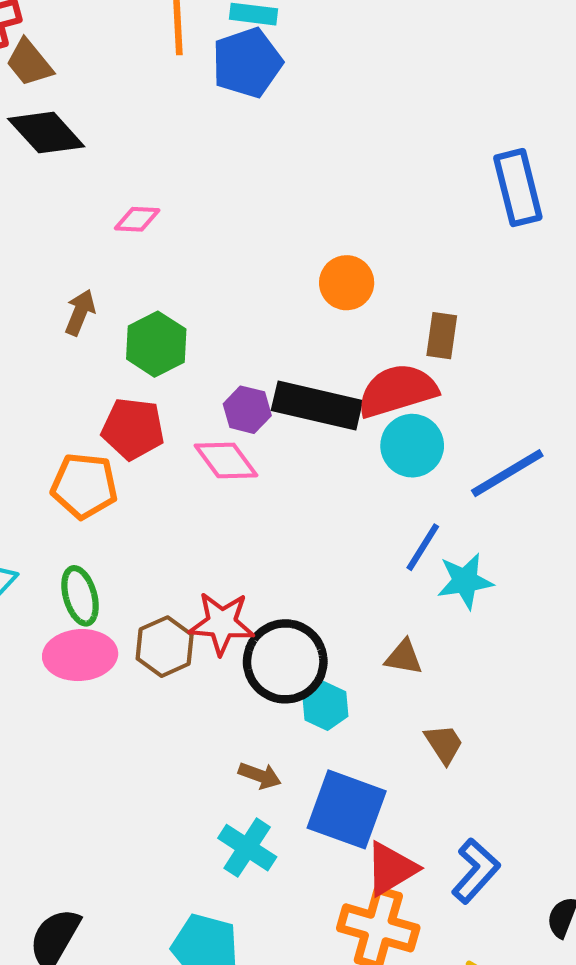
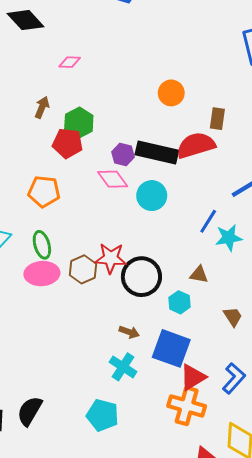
red pentagon: (133, 429) -> (68, 143), moved
cyan circle: (412, 446) -> (152, 196), moved
cyan hexagon: (325, 706) -> (179, 302), moved
brown trapezoid: (444, 744) -> (233, 317), moved

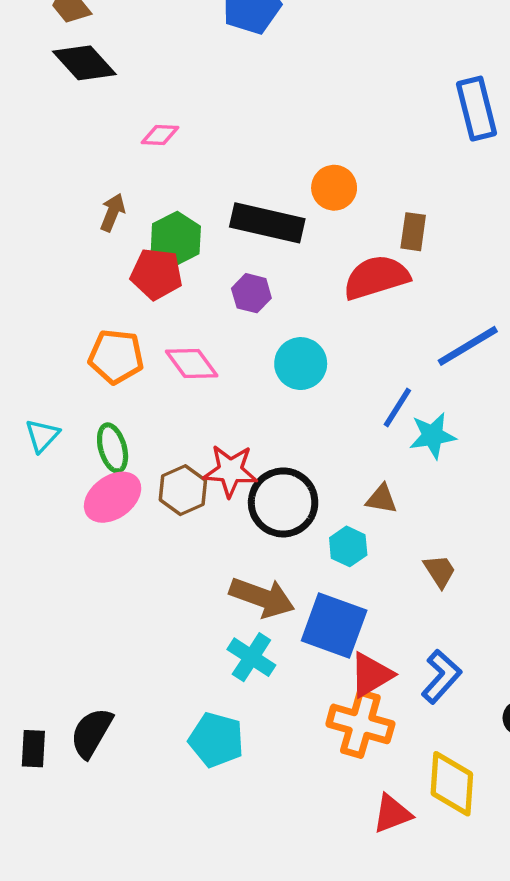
black rectangle: (157, 152) -> (267, 223), moved
pink diamond: (113, 179) -> (192, 364), moved
pink ellipse: (42, 274) -> (113, 497), turned -32
brown arrow: (129, 332) -> (262, 597), size x1.8

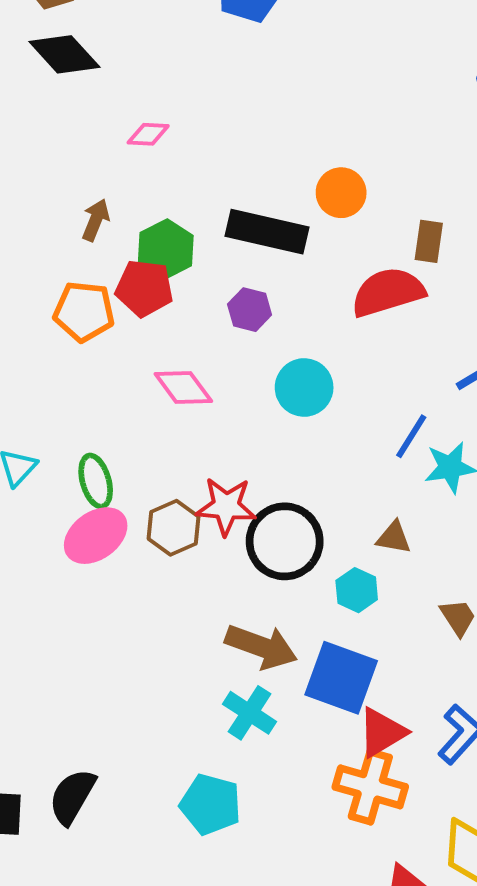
orange pentagon: (116, 357) -> (84, 312), moved

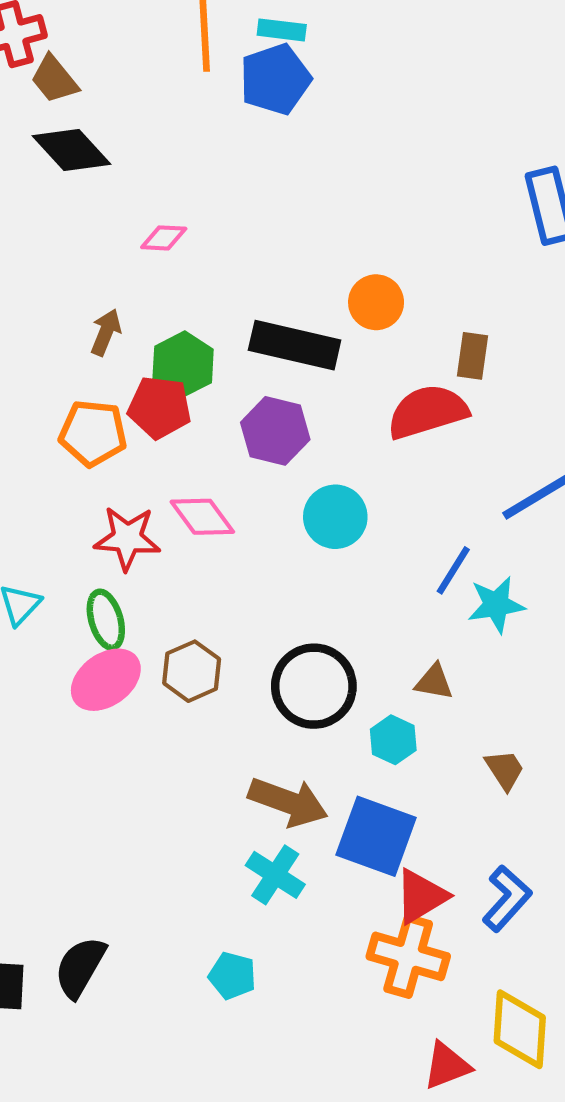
purple hexagon: (250, 310) -> (275, 431), size x1.4
red star: (226, 506) -> (127, 538), moved
cyan pentagon: (211, 804) -> (232, 976), size x0.7

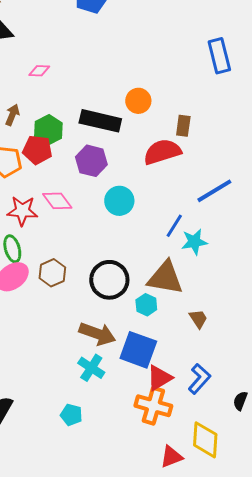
brown triangle: (434, 682) -> (165, 278), size x2.0

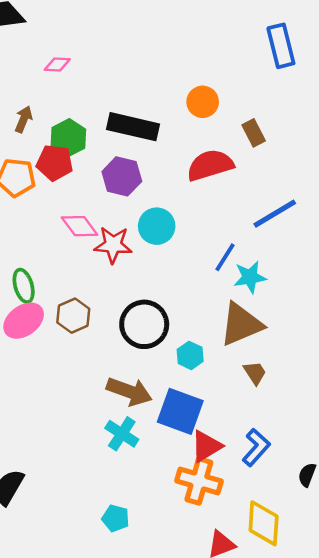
orange circle: (138, 101) -> (203, 102), moved
brown rectangle: (183, 126) -> (254, 133), moved, turned -35
red star: (22, 211) -> (113, 245), moved
brown triangle: (165, 278) -> (241, 324), moved, turned -33
cyan pentagon: (71, 415) -> (116, 518), moved

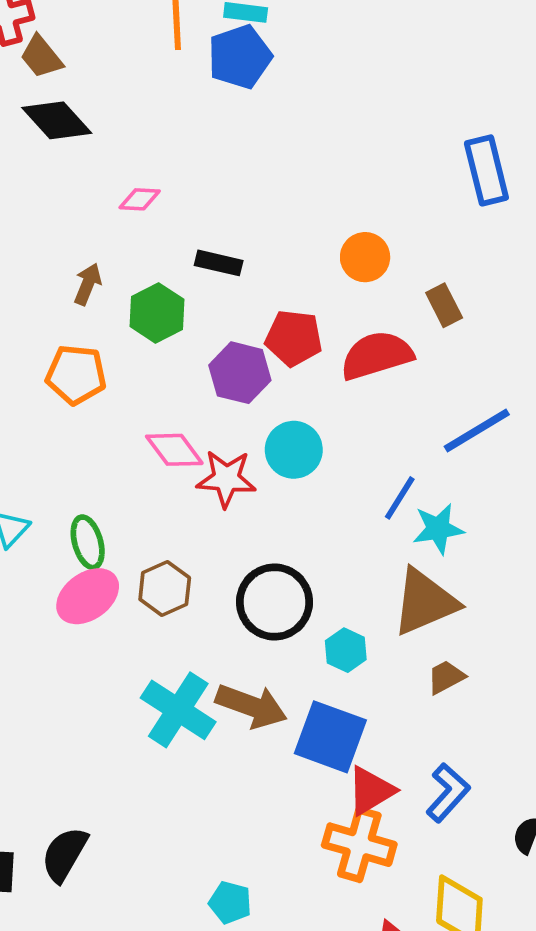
black rectangle: (133, 127) -> (219, 263), moved, size x0.6
red pentagon: (55, 163) -> (294, 338), moved
brown trapezoid: (255, 373) -> (446, 677), turned -85
cyan cross: (122, 434) -> (178, 710), moved, size x1.4

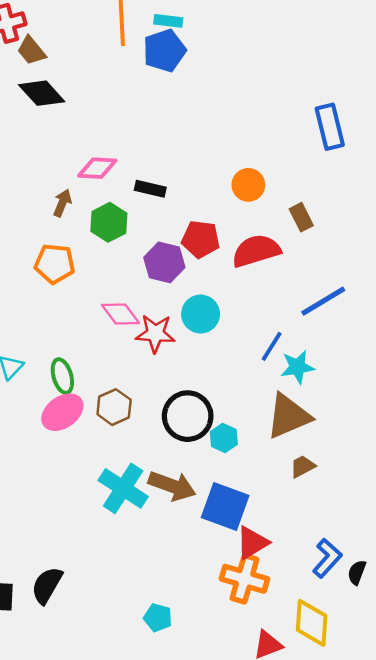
pink diamond: (140, 199) -> (97, 168), moved, size x1.4
cyan hexagon: (346, 650) -> (224, 438), moved
blue L-shape: (448, 793) -> (327, 558), moved

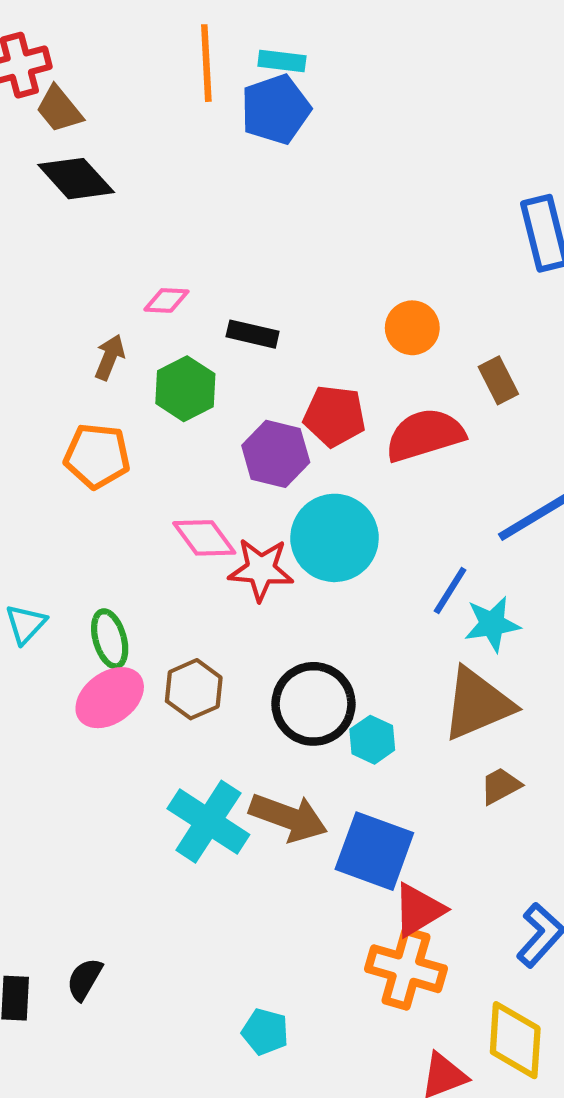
pink diamond: (97, 168) -> (166, 300), size x0.7
cyan circle: (201, 314) -> (335, 538), size x1.4
black semicircle: (47, 585) -> (84, 979), size x0.7

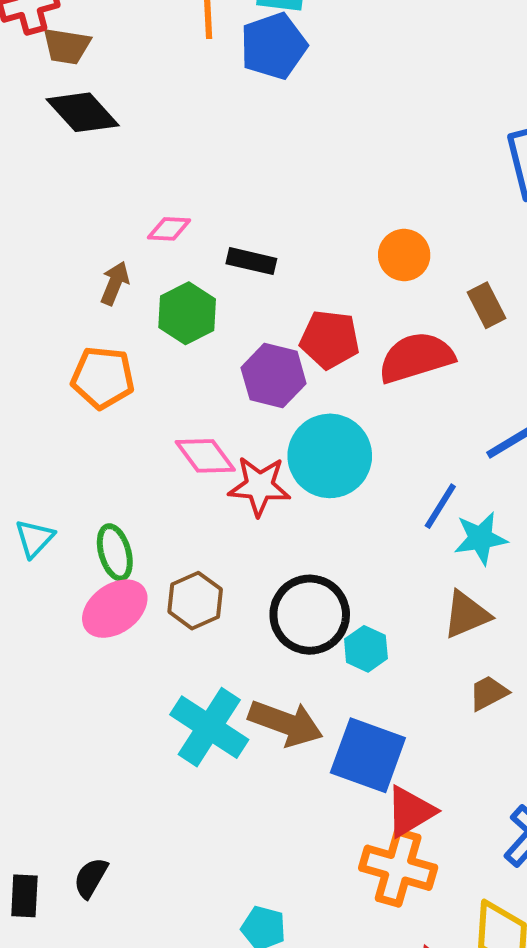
brown trapezoid: (59, 109) -> (67, 46), turned -42
brown triangle: (477, 704) -> (466, 615), size x0.7

